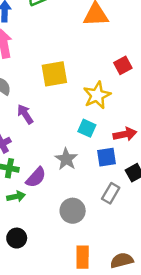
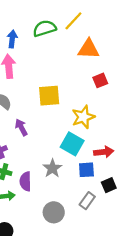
red square: (123, 65) -> (100, 80), moved
cyan square: (87, 128) -> (72, 144), size x1.5
purple semicircle: (36, 177) -> (25, 181), turned 132

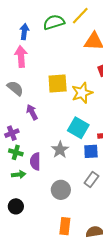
yellow star: (83, 117) -> (82, 93), moved

